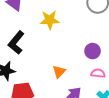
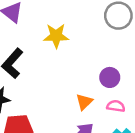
orange triangle: (59, 72) -> (84, 102), moved

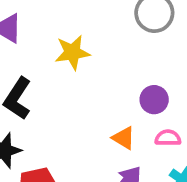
orange triangle: (84, 102) -> (124, 138), turned -36

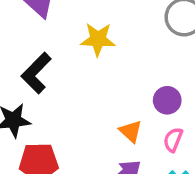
pink semicircle: (168, 138) -> (173, 140), turned -80

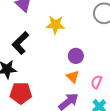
purple circle: (167, 100) -> (76, 56), moved

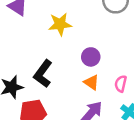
black L-shape: (20, 43) -> (43, 74), moved

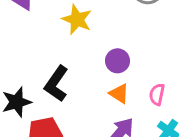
yellow star: (60, 24) -> (77, 20), turned 30

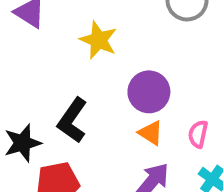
purple circle: (118, 61) -> (149, 92), size x1.4

